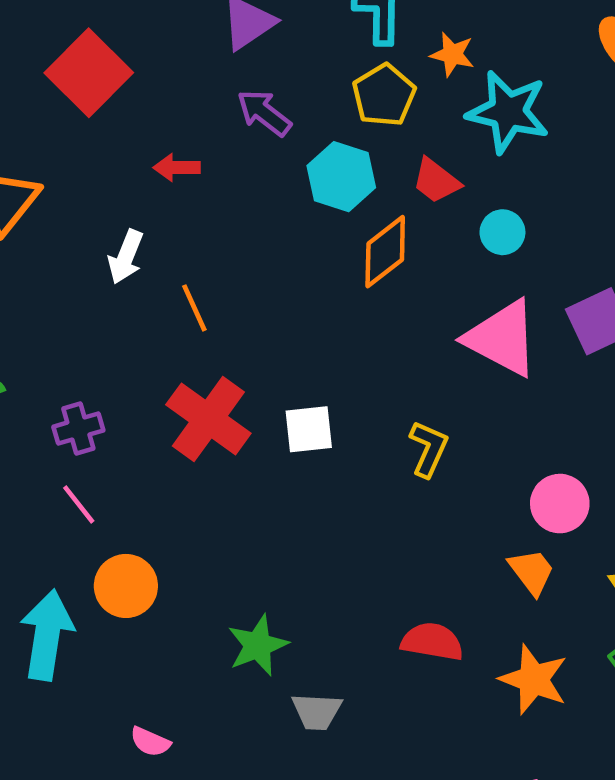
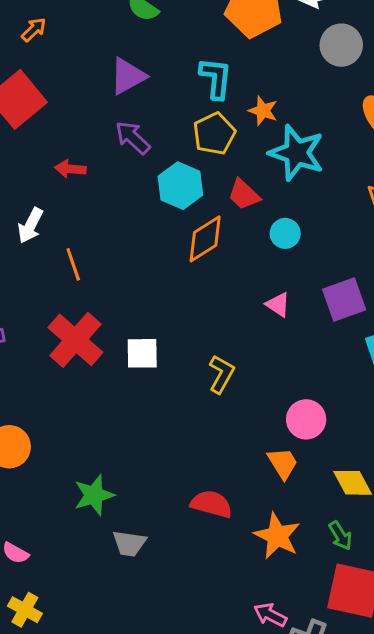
pink triangle: (502, 338) -> (278, 305), size x0.5

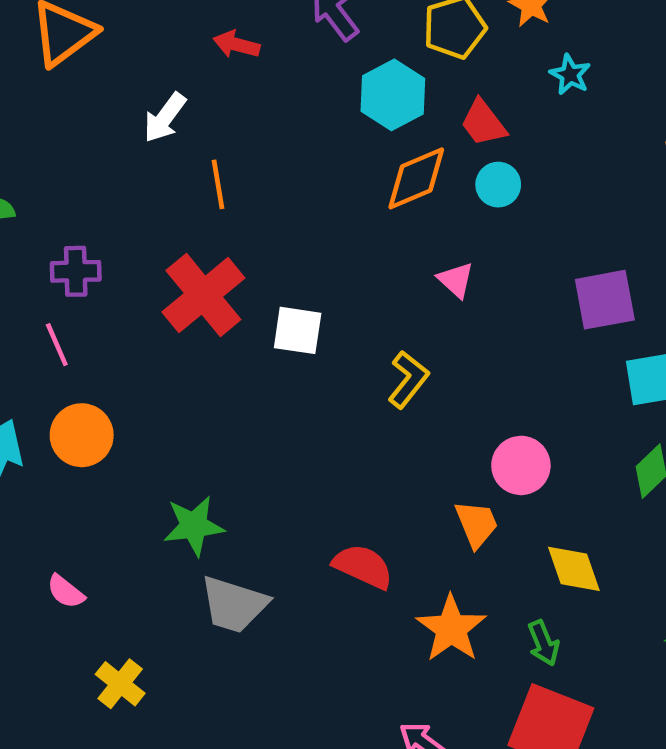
cyan star: (297, 153) -> (570, 75), size x0.5
cyan circle: (285, 233) -> (498, 185), moved
pink triangle: (278, 305) -> (456, 280), moved
gray trapezoid: (129, 543) -> (234, 605), size x1.4
yellow cross: (25, 610) -> (120, 684), moved

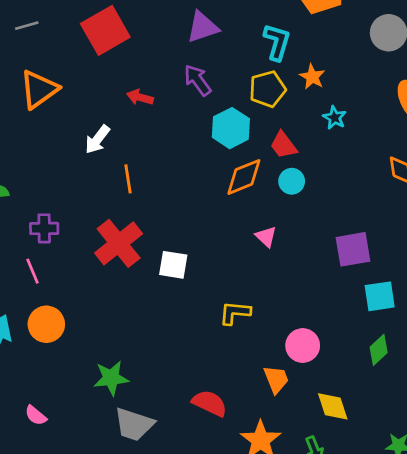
yellow L-shape: (408, 379) -> (235, 313), moved, turned -124

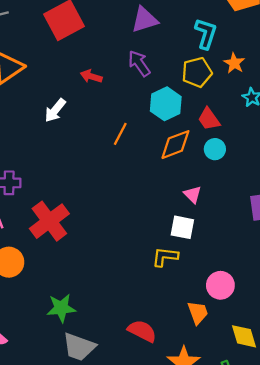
orange line: (128, 179) -> (120, 134), moved, turned 35
red cross: (119, 243) -> (49, 221), moved
white square: (173, 265) -> (182, 227), moved

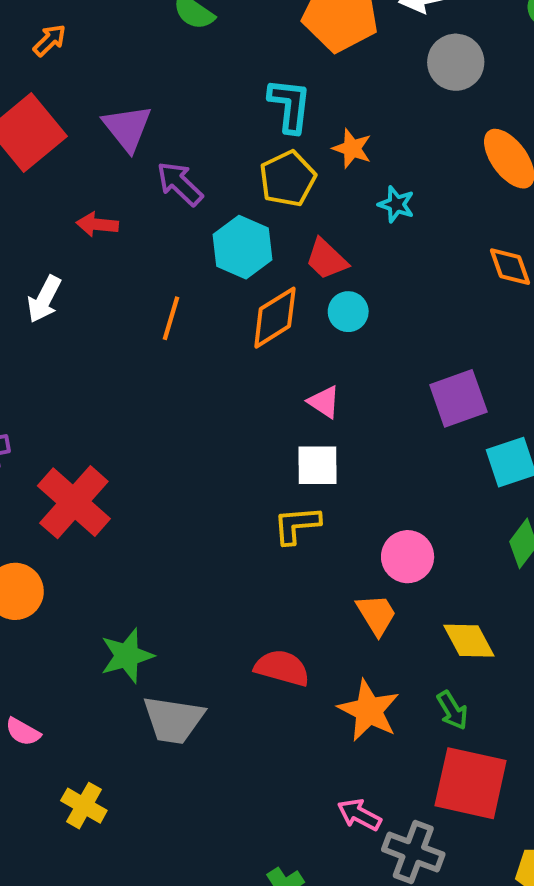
purple triangle: (145, 20) -> (127, 128), moved, turned -40

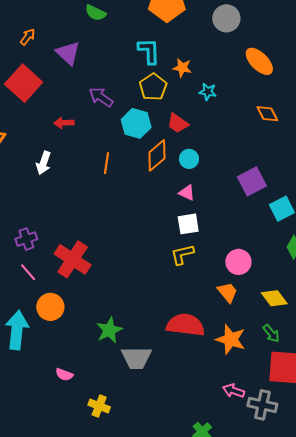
purple triangle: (127, 128) -> (68, 53), moved
cyan circle: (348, 312) -> (189, 159), moved
red semicircle: (282, 668) -> (185, 325), size x1.4

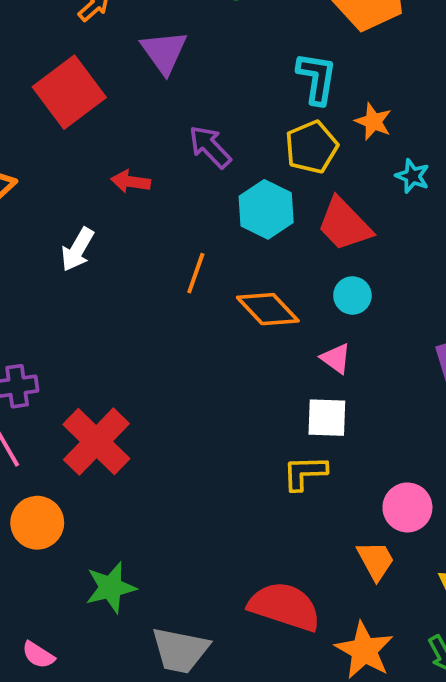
red trapezoid: (178, 123) -> (344, 224), size x1.4
orange diamond: (157, 155) -> (268, 309), moved, turned 76
green star: (109, 330) -> (111, 587), moved

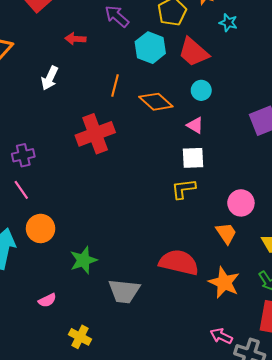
red cross: (96, 442) -> (95, 134), moved, turned 30
pink semicircle: (38, 655) -> (47, 300), turned -54

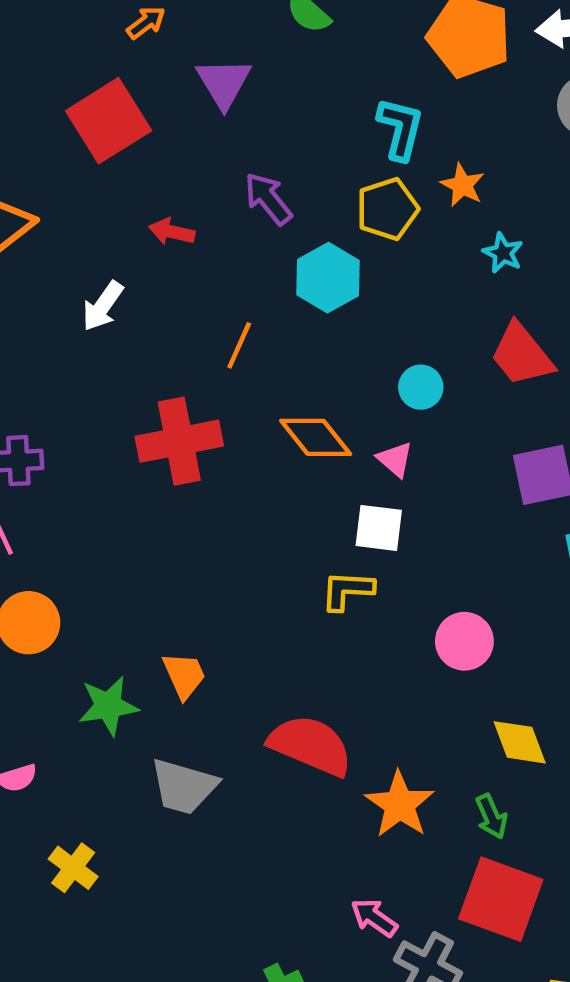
red trapezoid: (194, 52) -> (522, 355), moved
orange diamond: (156, 102) -> (316, 437), moved
orange trapezoid: (226, 233) -> (184, 675), moved

